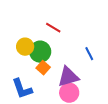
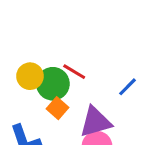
red line: (53, 28) -> (74, 72), moved
blue line: (89, 54) -> (127, 87), turned 72

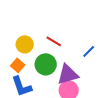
green circle: (53, 84) -> (46, 64), moved
orange square: (57, 108) -> (18, 65), moved

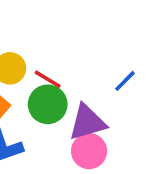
red line: (54, 41) -> (48, 79), moved

